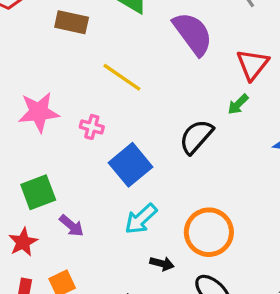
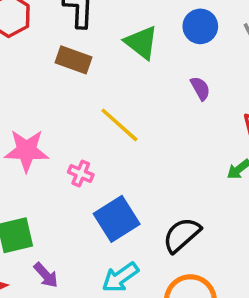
purple semicircle: (193, 34) -> (200, 88), size x0.5
black semicircle: (196, 137) -> (182, 235), moved

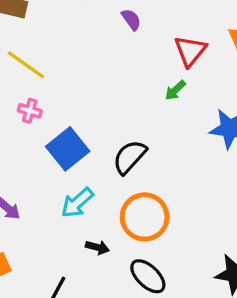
yellow line: (119, 125) -> (26, 65), moved

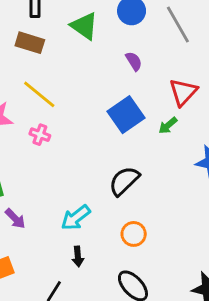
blue square: (68, 149) -> (126, 115), moved
orange circle: (145, 217) -> (134, 234), size x0.6
black arrow: (97, 247) -> (78, 256), moved, turned 66

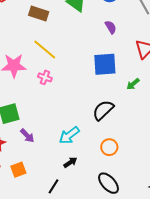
blue square: (126, 115) -> (105, 64), turned 30
green arrow: (168, 125) -> (133, 84), moved
black arrow: (78, 256) -> (70, 162), turned -120

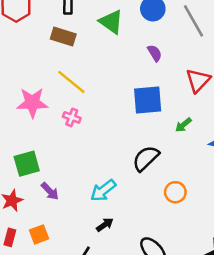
orange circle: (109, 147) -> (175, 192), moved

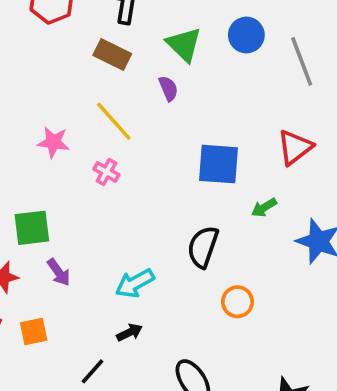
purple semicircle: (155, 53) -> (168, 88), moved
pink star: (32, 103) -> (53, 142), size x0.7
black semicircle: (146, 158) -> (203, 247), turned -36

